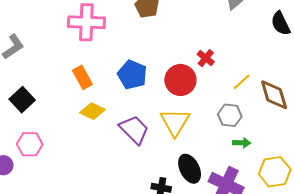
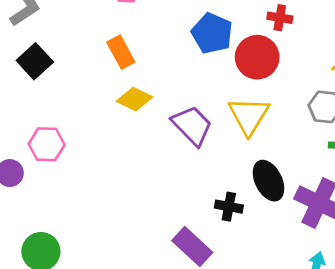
red cross: (206, 58) -> (280, 18), moved, turned -30
blue pentagon: (132, 75) -> (212, 33), moved
black square: (22, 100) -> (35, 61), moved

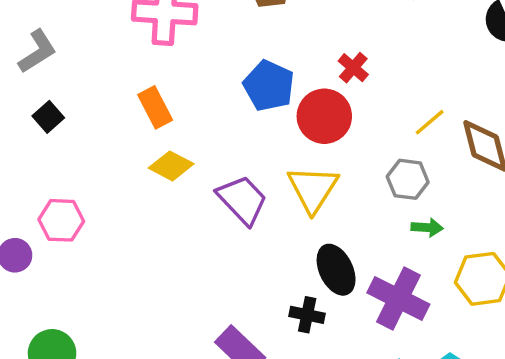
red cross: (280, 18) -> (353, 68), turned 30
black square: (35, 61) -> (48, 117), size x0.7
black cross: (229, 207) -> (307, 315), moved

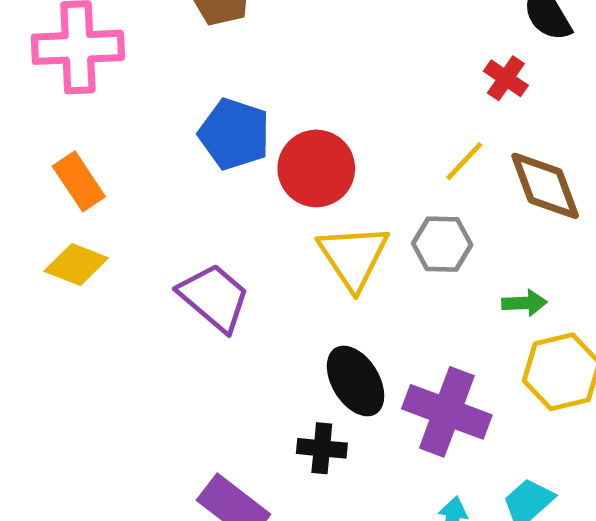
red cross: (353, 68) -> (506, 78), moved
yellow diamond: (171, 166) -> (76, 265), moved
yellow triangle: (313, 189) -> (353, 257), moved
green arrow: (427, 227) -> (525, 303), moved

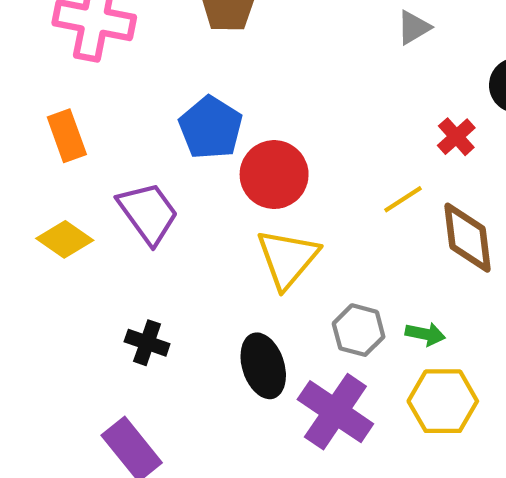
gray hexagon: (442, 244) -> (359, 330), moved
yellow diamond: (76, 265) -> (65, 239), moved
purple trapezoid: (214, 297) -> (148, 213), moved
black cross: (322, 448) -> (147, 343), moved

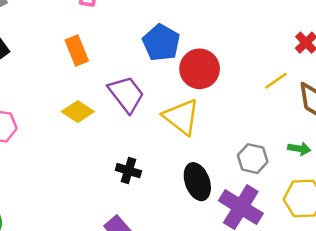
yellow triangle: (287, 258) -> (181, 117), moved, turned -30
green arrow: (425, 334) -> (299, 149), moved

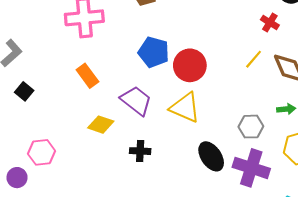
black cross: (128, 171) -> (140, 151), moved

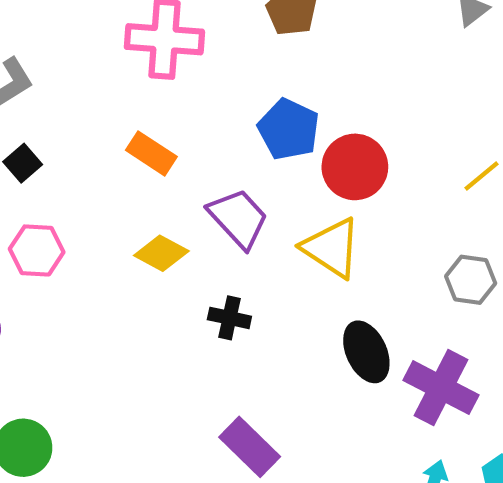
orange rectangle: (87, 76) -> (151, 153), turned -30
gray hexagon: (251, 127) -> (471, 280), moved
pink hexagon: (42, 152) -> (37, 250), moved

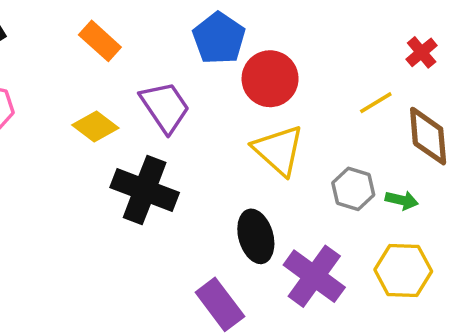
yellow triangle: (332, 248) -> (279, 150), moved
black cross: (229, 318) -> (145, 190), size x1.8
purple rectangle: (250, 447) -> (220, 304), moved

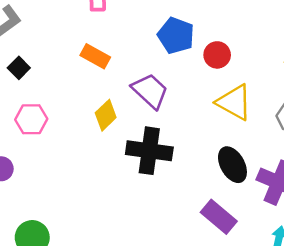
red circle: (270, 79) -> (217, 55), size x0.7
yellow diamond: (95, 127) -> (106, 115), turned -68

